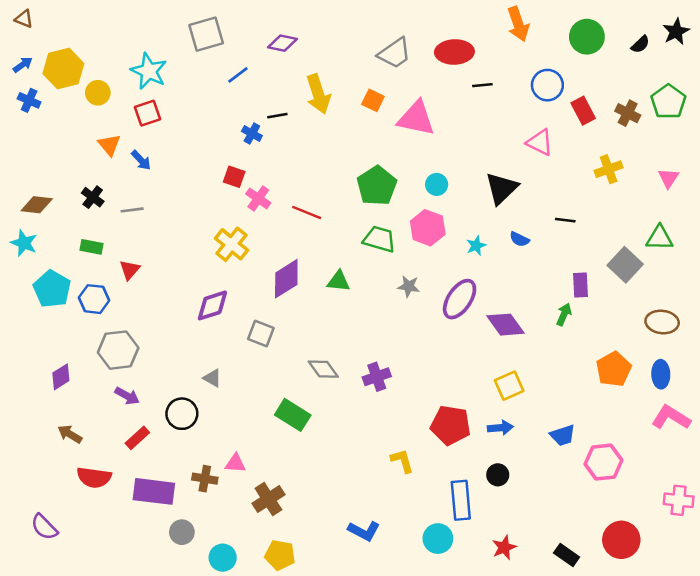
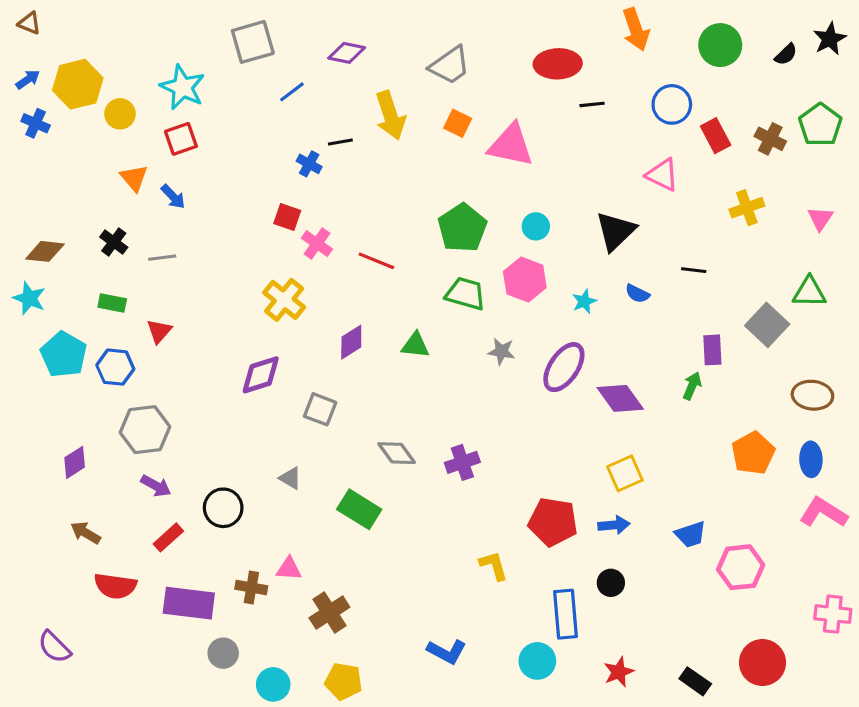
gray trapezoid: (395, 53) -> (450, 65), moved
purple diamond: (286, 279) -> (351, 342), size x0.7
gray triangle: (212, 378) -> (290, 478), moved

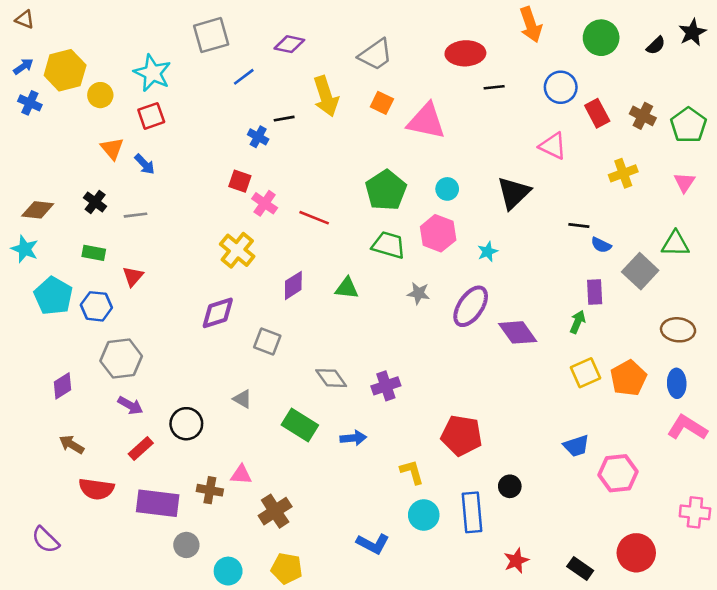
green pentagon: (820, 125) -> (688, 125), moved
blue semicircle: (637, 294) -> (601, 245), moved
yellow square: (625, 473) -> (585, 373), moved
blue arrow: (614, 525) -> (353, 438), moved
cyan circle: (537, 661) -> (424, 515), moved

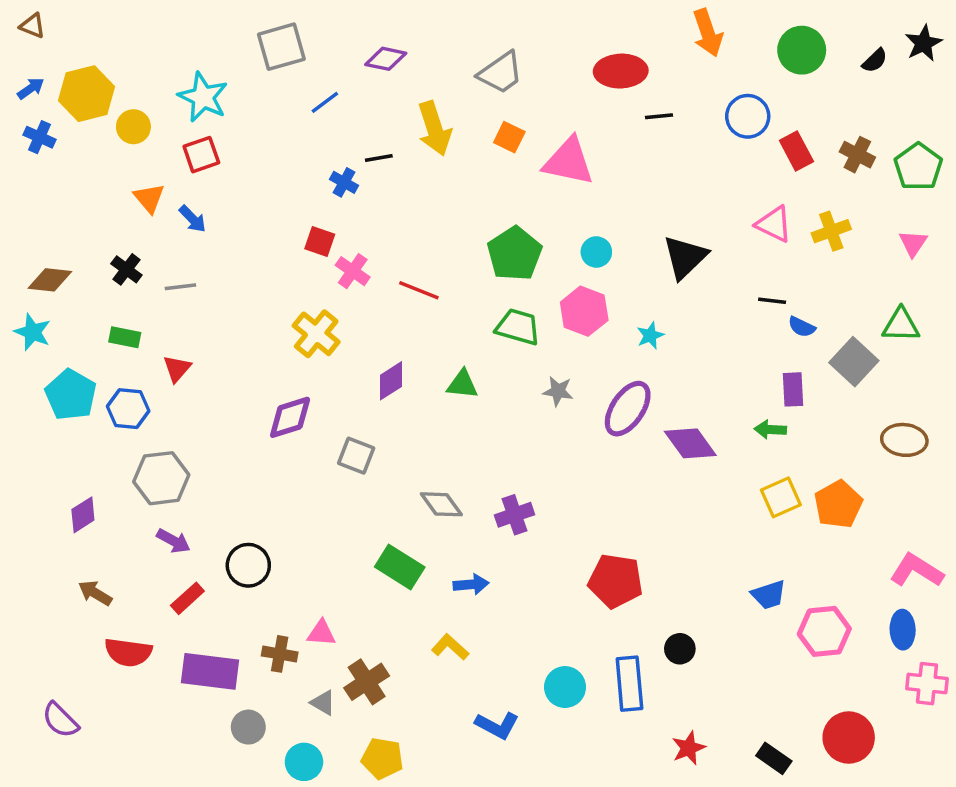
pink triangle: (553, 146) -> (774, 224), moved
green arrow: (578, 322) -> (770, 430), turned -110
blue ellipse: (677, 383) -> (903, 630), moved
gray triangle: (242, 399) -> (323, 703), moved
yellow L-shape: (412, 472) -> (450, 647), moved, turned -32

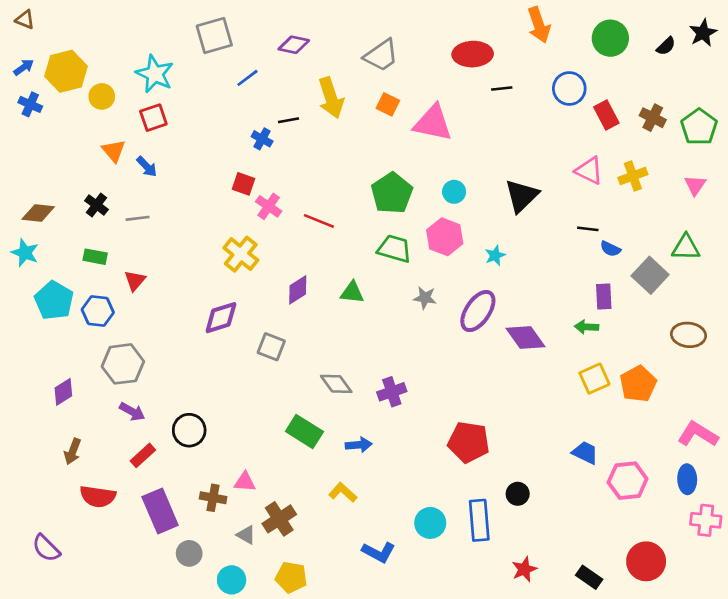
brown arrow: (95, 593) -> (73, 451), turned -100
blue trapezoid: (769, 595) -> (585, 453), turned -136
purple rectangle: (210, 671) -> (160, 511), turned 60

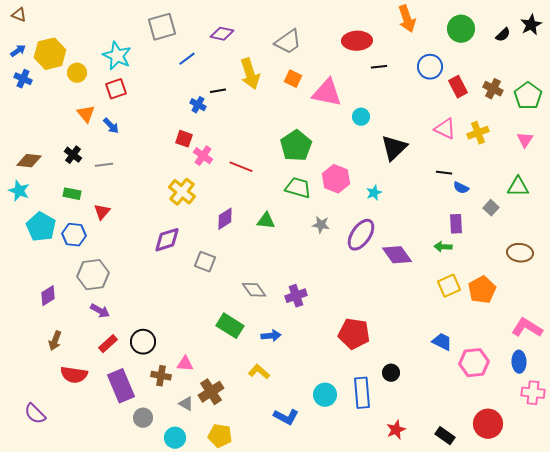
cyan circle: (454, 192) -> (361, 117), moved
gray square: (650, 275) -> (491, 208), size x0.6
black circle: (189, 430) -> (143, 342), moved

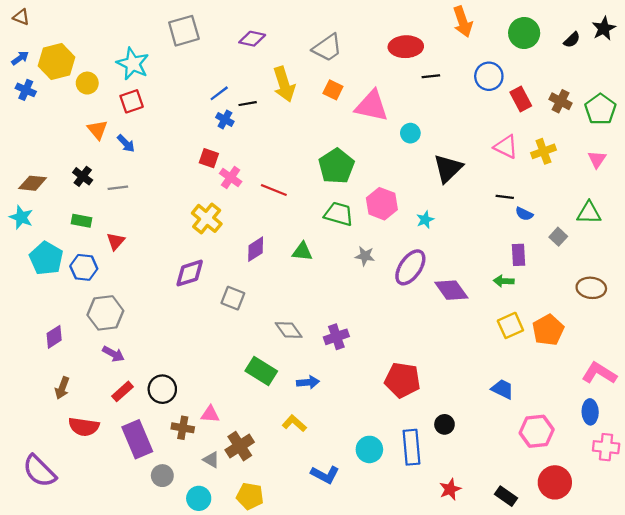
blue line: (187, 59) -> (219, 93), moved
pink hexagon: (474, 363) -> (537, 431), moved
purple semicircle: (35, 414) -> (39, 471), size x1.4

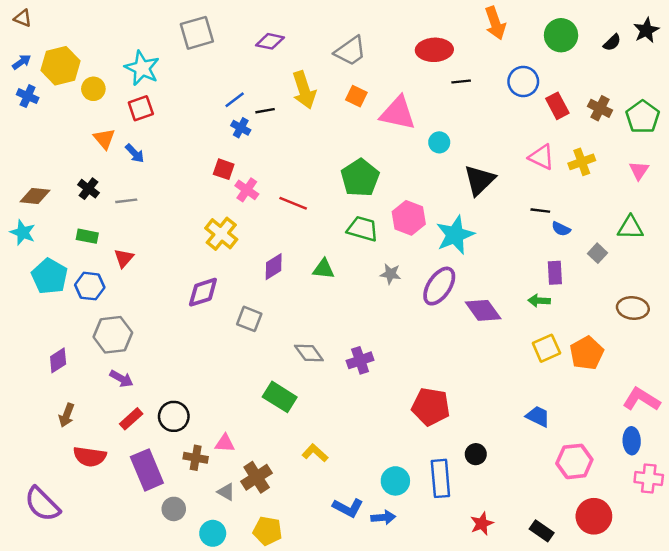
cyan star: (425, 220) -> (455, 235), size x2.0
blue arrow: (308, 382) -> (383, 517), moved

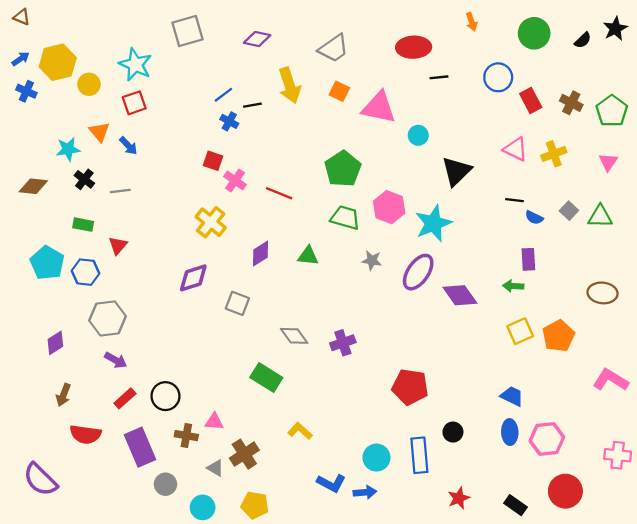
orange arrow: (495, 23) -> (472, 22), size x0.6
cyan star: (23, 232) -> (68, 149), moved, turned -30
gray square: (598, 253) -> (569, 211), moved
blue ellipse: (632, 441) -> (510, 432), moved

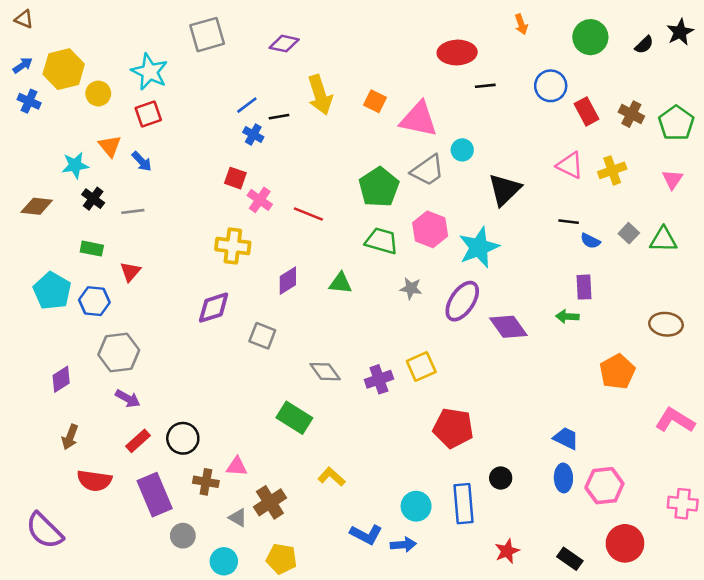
gray trapezoid: (334, 48) -> (428, 170), moved
yellow cross: (211, 222) -> (233, 246), turned -32
yellow square: (520, 331) -> (421, 366), moved

